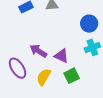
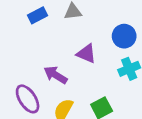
purple triangle: (61, 56) -> (86, 54), moved

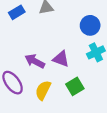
purple triangle: (86, 54) -> (61, 59), moved

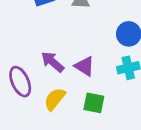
green square: (75, 86) -> (94, 103), turned 30

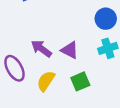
green square: (94, 103) -> (80, 81), turned -30

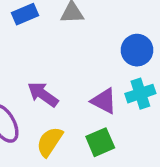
purple triangle: (70, 50) -> (104, 101), moved

